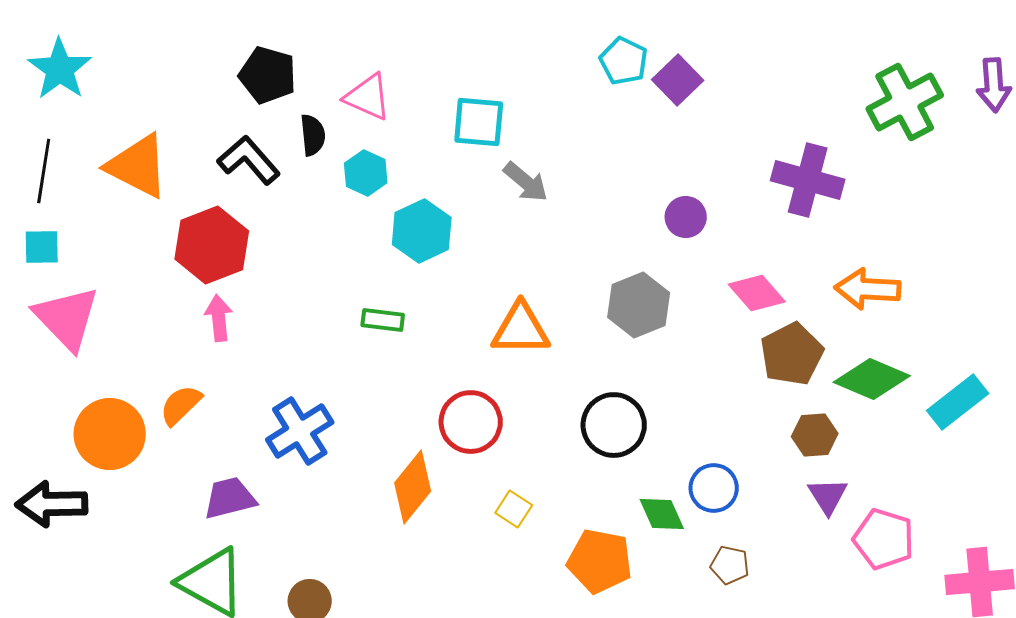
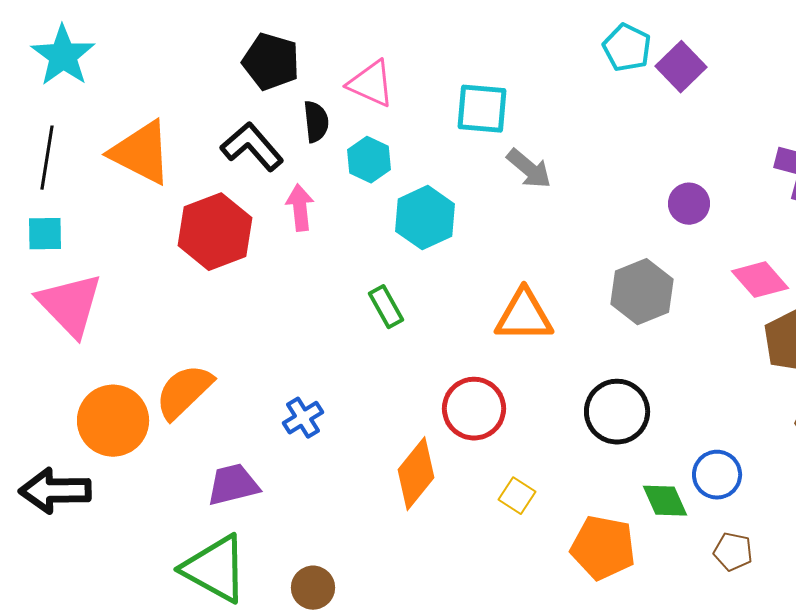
pink arrow: (219, 318) -> (300, 208), moved
green rectangle: (383, 320) -> (386, 307), turned 54
orange semicircle: (181, 405) -> (184, 392), size x1.4
blue cross: (300, 431) -> (303, 418), size x0.6

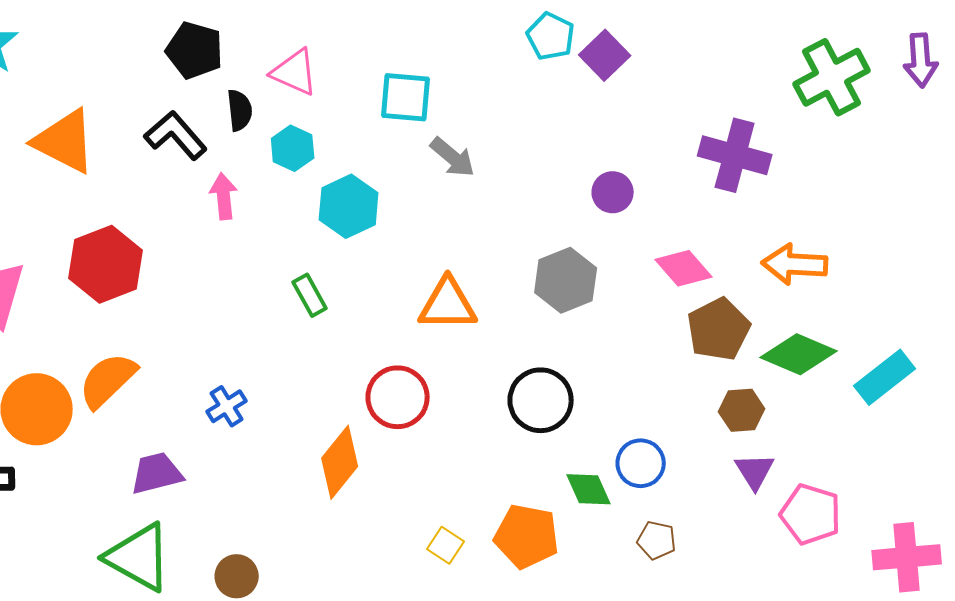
red hexagon: (215, 232) -> (106, 264), moved
yellow square: (517, 496) -> (446, 545), moved

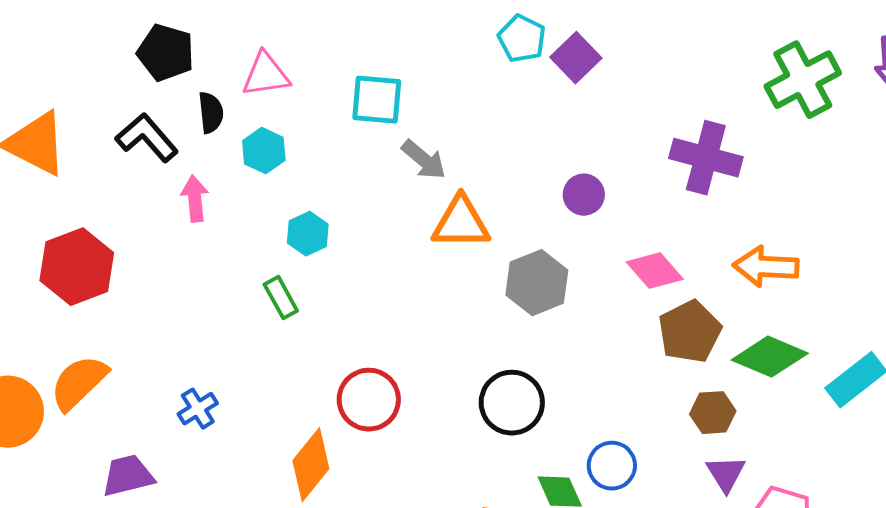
pink triangle: (295, 72) -> (266, 75), turned -32
cyan hexagon: (349, 206) -> (308, 234), moved, size x0.7
orange triangle: (448, 304) -> (461, 223), moved

